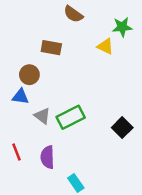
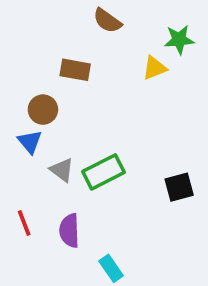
yellow triangle: (105, 46) -> (155, 68), turned -48
blue triangle: (20, 97) -> (30, 142), turned 42
black square: (122, 128) -> (179, 187), turned 30

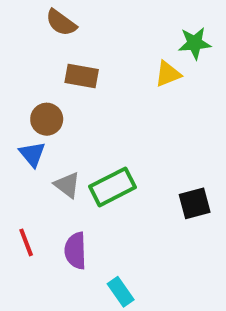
brown semicircle: (107, 21) -> (61, 23), moved

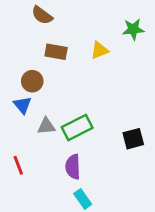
yellow triangle: (168, 74) -> (100, 50), moved
gray triangle: (67, 185) -> (46, 126), turned -42
purple semicircle: (75, 251) -> (73, 167), moved

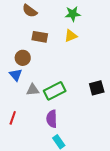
green star: (133, 29) -> (73, 14), moved
black square: (133, 139) -> (97, 88), moved
red line: (18, 165) -> (13, 118), turned 40

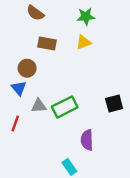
red line: (13, 118) -> (15, 123), moved
purple semicircle: (52, 119) -> (87, 140), moved

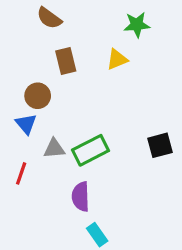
green star: (86, 16) -> (137, 25), moved
brown rectangle: (47, 44) -> (66, 61), turned 66
purple semicircle: (87, 140) -> (81, 197), moved

